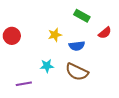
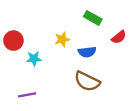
cyan star: (47, 66) -> (34, 59), moved

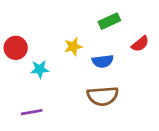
green rectangle: (93, 18) -> (109, 21), turned -54
brown semicircle: (87, 81) -> (103, 96), turned -30

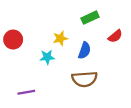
blue semicircle: (103, 61) -> (84, 50), turned -63
cyan star: (40, 69) -> (47, 57), moved

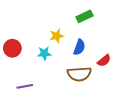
red semicircle: (115, 36) -> (104, 61), moved
red circle: (13, 40) -> (12, 48), moved

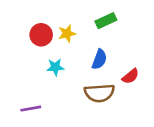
yellow star: (57, 36) -> (67, 33), moved
red circle: (12, 48) -> (41, 35), moved

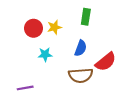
green rectangle: (106, 21) -> (86, 17), turned -56
red semicircle: (130, 76) -> (106, 62), size x1.5

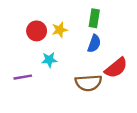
blue semicircle: (81, 48) -> (94, 44), moved
purple line: (25, 88) -> (23, 77), moved

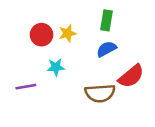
blue semicircle: (94, 44) -> (106, 49), turned -138

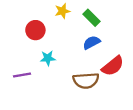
green rectangle: (106, 20) -> (92, 18), turned -54
yellow star: (67, 33) -> (62, 11), moved

